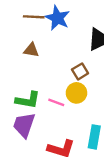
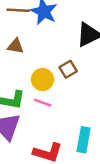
yellow circle: (76, 93) -> (43, 79), moved

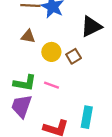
yellow circle: (43, 79) -> (51, 52), moved

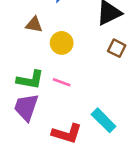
brown square: (74, 56) -> (117, 48), moved, turned -32
cyan rectangle: (87, 117) -> (104, 120), turned -55

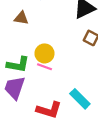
yellow circle: (62, 43) -> (45, 53), moved

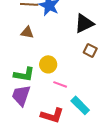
pink line: (45, 67) -> (60, 84), moved

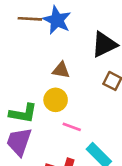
brown triangle: (27, 32) -> (61, 70), moved

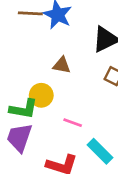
yellow circle: (56, 100) -> (41, 95), moved

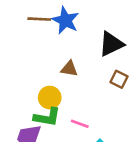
green L-shape: (23, 109) -> (47, 117), moved

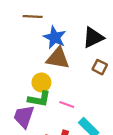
blue star: (65, 20) -> (55, 37), moved
brown triangle: (69, 69) -> (58, 58), size x1.6

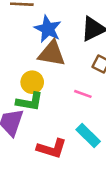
pink line: (67, 104) -> (83, 94), moved

